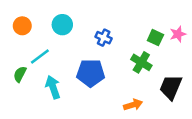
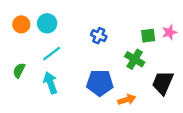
cyan circle: (62, 25) -> (47, 23), moved
green square: (155, 38) -> (148, 36), turned -32
cyan line: (40, 56) -> (52, 54), moved
blue pentagon: (91, 73) -> (100, 83), moved

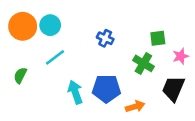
orange circle: (21, 24) -> (23, 26), size x1.5
pink star: (169, 32) -> (181, 56), moved
cyan arrow: (50, 83) -> (75, 92), moved

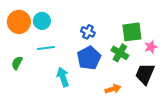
green square: (158, 38) -> (132, 32), size x1.5
cyan line: (55, 57) -> (46, 48), turned 30
blue pentagon: (106, 89) -> (89, 58), moved, turned -30

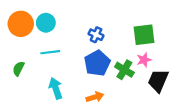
pink star: (151, 47) -> (144, 60), moved
green cross: (120, 53) -> (124, 70), moved
cyan arrow: (63, 77) -> (56, 88), moved
orange arrow: (113, 89) -> (95, 97), moved

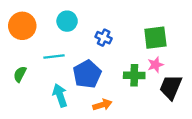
cyan circle: (46, 23) -> (67, 21), moved
blue pentagon: (97, 63) -> (87, 74), moved
green cross: (124, 70) -> (134, 75), turned -30

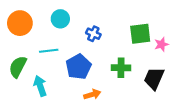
pink star: (155, 65) -> (161, 44), moved
green semicircle: (20, 74) -> (18, 67), size x1.5
cyan arrow: (60, 95) -> (40, 86), moved

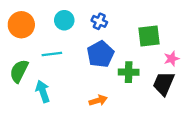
blue cross: (93, 34) -> (99, 21), moved
pink star: (161, 44) -> (172, 59), moved
blue pentagon: (78, 67) -> (100, 54), moved

